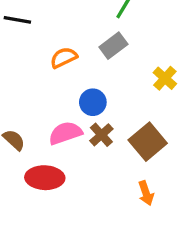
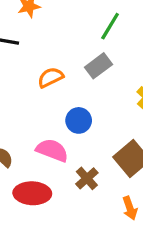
pink semicircle: (65, 133) -> (52, 150), turned 40
brown cross: (101, 135) -> (87, 178), moved

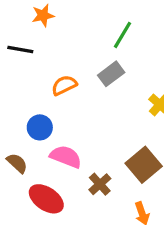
blue circle: (79, 120) -> (40, 127), moved
red ellipse: (32, 193) -> (46, 199), turned 32

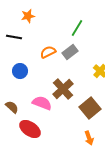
orange semicircle: (64, 85) -> (48, 52), moved
blue circle: (40, 127) -> (20, 71), moved
brown cross: (100, 184) -> (63, 89), moved, size x1.5

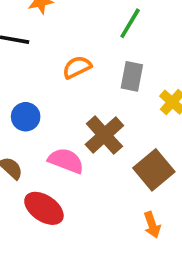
gray rectangle: (70, 52) -> (132, 76), moved, turned -42
blue circle: (20, 71) -> (26, 117), moved

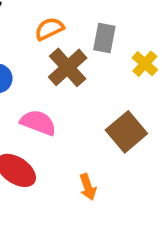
brown cross: (104, 135) -> (68, 67), moved
orange arrow: (152, 225) -> (88, 187), moved

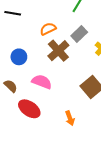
gray rectangle: (104, 38) -> (79, 34), turned 35

